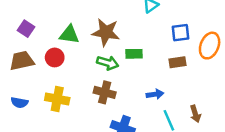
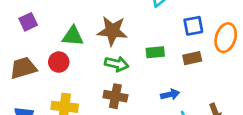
purple square: (26, 29) -> (28, 22), moved, turned 35
green rectangle: (134, 54) -> (155, 52), moved

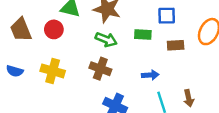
blue square: (193, 26) -> (167, 16), moved
brown trapezoid: (23, 68) -> (21, 30), turned -105

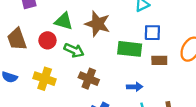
green rectangle: (143, 35) -> (130, 49), size x1.5
green arrow: (106, 40) -> (74, 50), moved

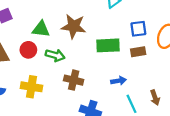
blue square: (152, 33) -> (138, 29), moved

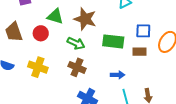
green arrow: (55, 55) -> (76, 43), moved

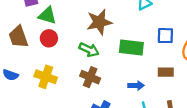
green triangle: (55, 16) -> (47, 15), moved
brown star: (85, 19) -> (99, 22), turned -30
brown rectangle: (140, 52) -> (166, 72), moved

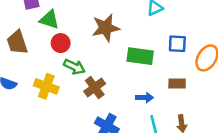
red circle: (49, 38) -> (61, 43), moved
green arrow: (89, 50) -> (74, 67), moved
brown cross: (90, 77) -> (95, 88), turned 30

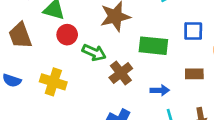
green arrow: (74, 67) -> (94, 52), moved
brown cross: (95, 88) -> (121, 73), moved

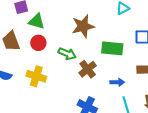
red circle: (67, 35) -> (38, 43), moved

